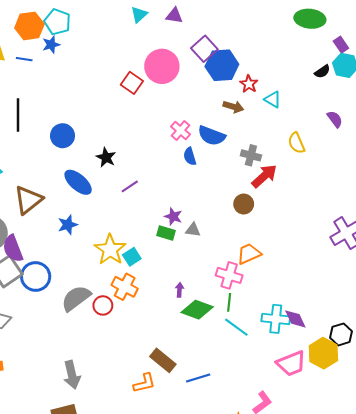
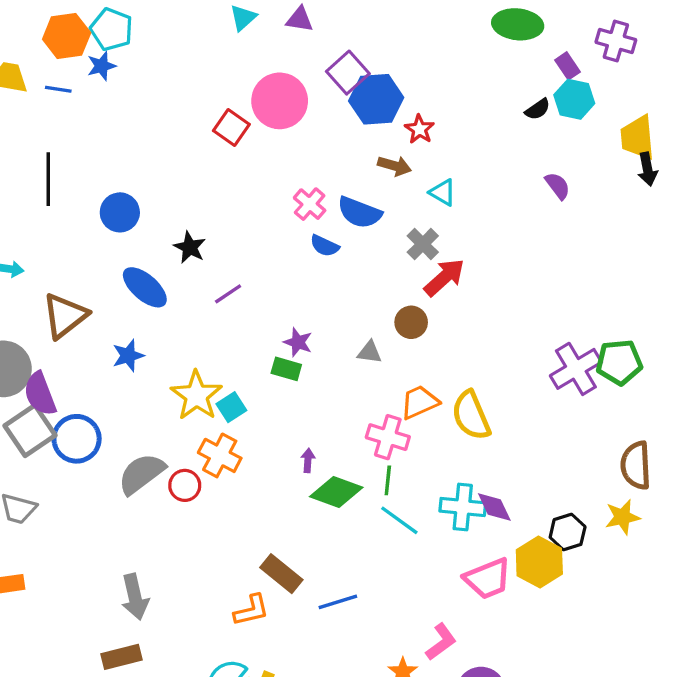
cyan triangle: (273, 99) -> (443, 192), moved
yellow semicircle: (296, 143) -> (471, 415), moved, size x1.4
gray cross: (251, 155) -> (423, 244), turned 30
blue semicircle: (190, 156) -> (325, 246), turned -48
gray triangle: (193, 230) -> (370, 352), moved

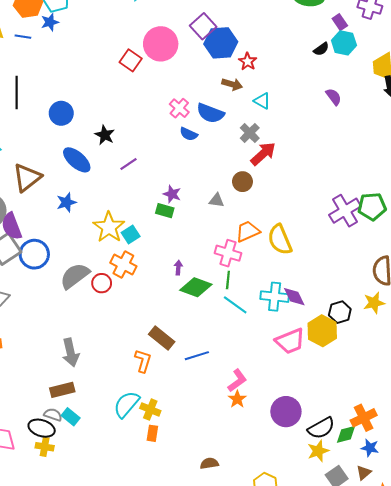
orange L-shape: (251, 610) -> (143, 361), turned -60
pink L-shape: (441, 642) -> (237, 380), moved

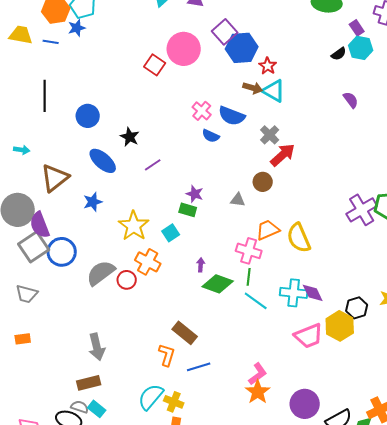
cyan triangle: (262, 101) -> (274, 91), moved, size x1.4
cyan square: (131, 234) -> (171, 233), moved
blue line: (197, 356) -> (199, 367), moved
orange star: (237, 399) -> (258, 392), size x1.4

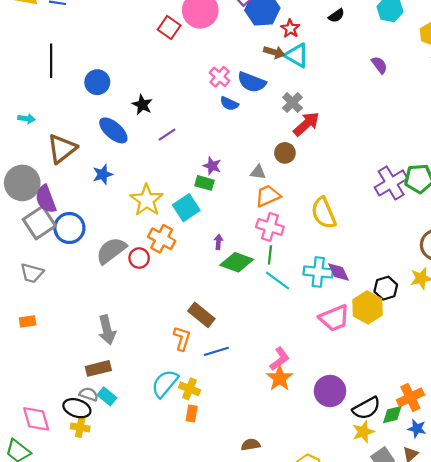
black semicircle: (339, 54) -> (336, 16), moved
orange trapezoid: (268, 230) -> (268, 196), moved
cyan square: (171, 233) -> (186, 208), size x1.4

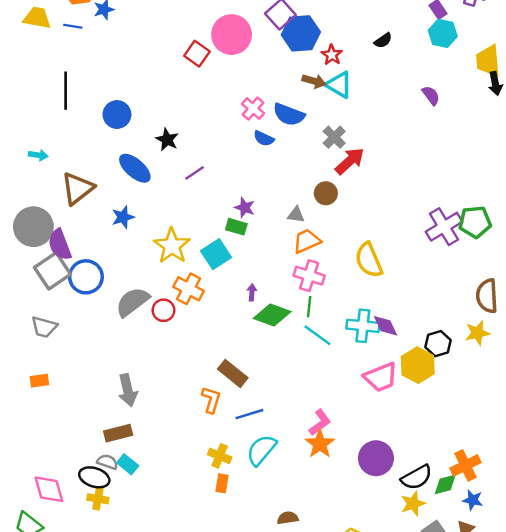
cyan semicircle: (165, 383) -> (261, 450), moved

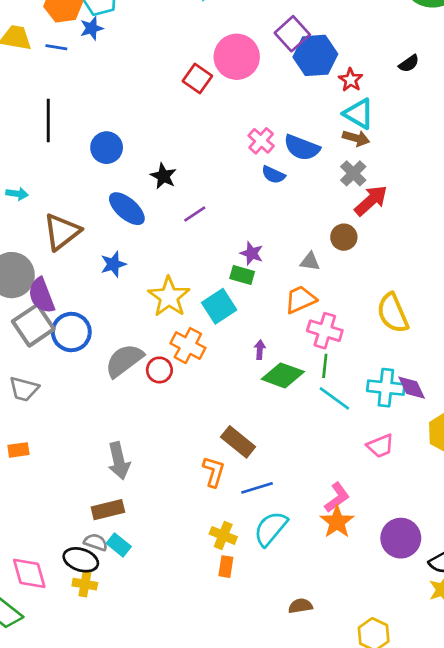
brown arrow: (314, 81) -> (356, 138), moved
orange trapezoid: (307, 241) -> (300, 299), moved
pink trapezoid: (381, 377) -> (380, 446), moved, size x0.7

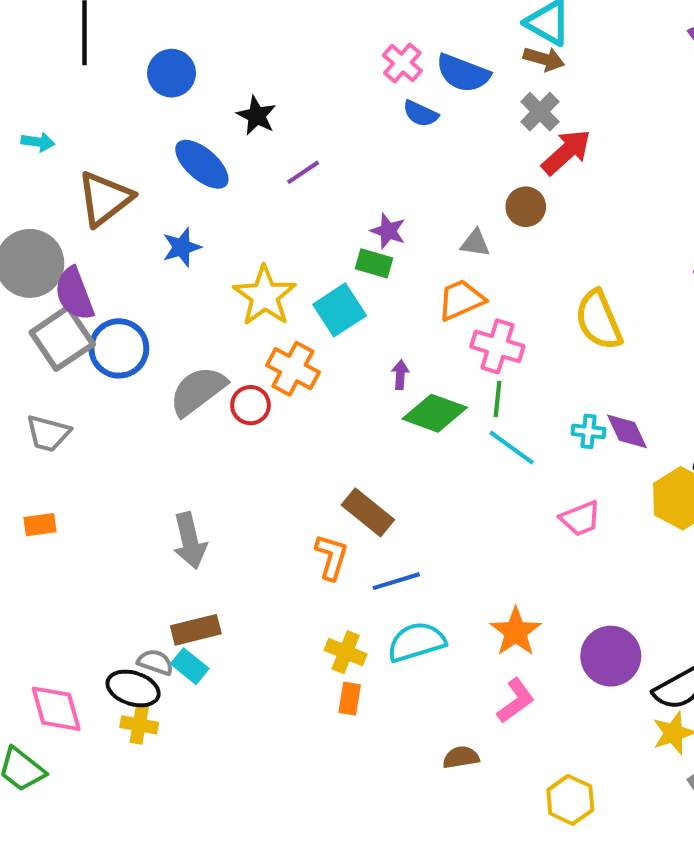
cyan cross: (386, 388) -> (589, 431), size x0.6
pink L-shape: (337, 497) -> (516, 701), moved
brown rectangle: (108, 510) -> (196, 630), moved
cyan semicircle: (271, 529) -> (416, 642), turned 33

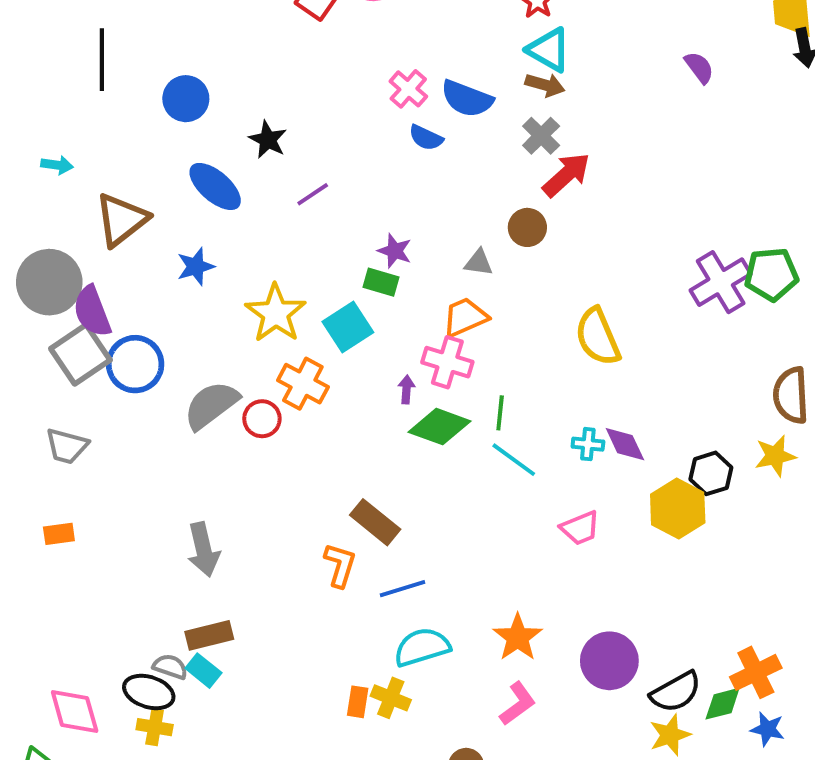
pink cross: (497, 346) -> (447, 362), moved
yellow cross: (346, 652) -> (391, 698), moved

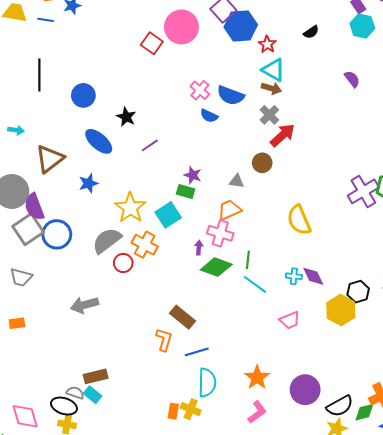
gray semicircle: (211, 405) -> (107, 241), moved
gray arrow: (203, 550) -> (84, 305), moved, turned 88
cyan semicircle: (422, 647) -> (207, 383), turned 108

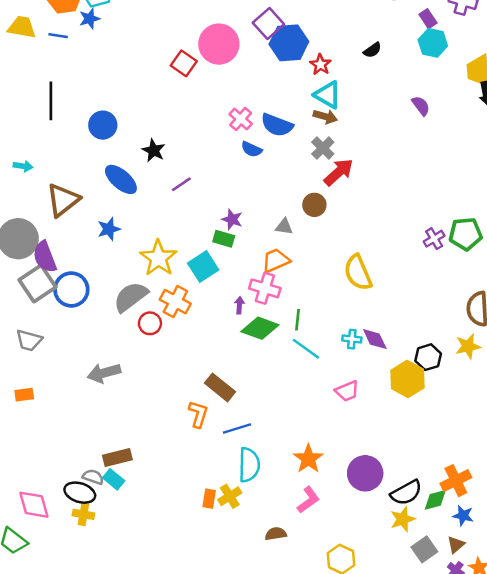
purple cross: (363, 191) -> (434, 239), size x0.6
yellow cross: (191, 409) -> (230, 496), turned 36

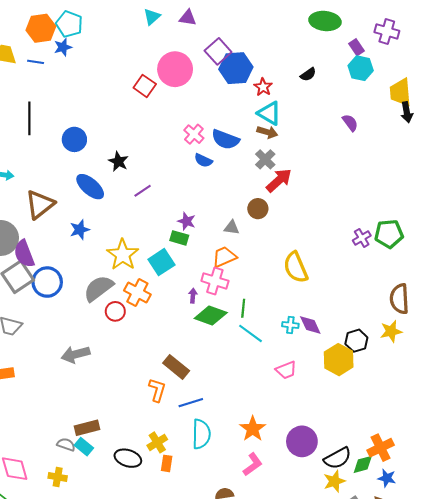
black ellipse: (80, 493) -> (128, 458), moved
yellow cross: (230, 496) -> (157, 442), moved

